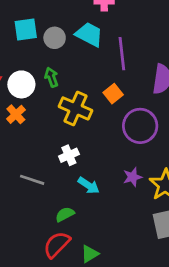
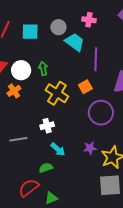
gray circle: (55, 38) -> (58, 27), moved
gray line: (32, 180) -> (18, 139), turned -36
green semicircle: (65, 214) -> (46, 168), moved

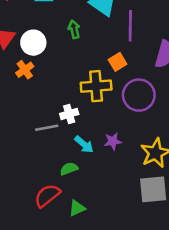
green arrow: (43, 68) -> (74, 29), moved
yellow cross: (57, 93) -> (96, 86), moved, turned -35
gray line: (18, 139) -> (47, 128), moved
purple star: (90, 148) -> (113, 141), moved

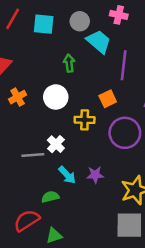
white circle: (33, 43) -> (56, 97), moved
yellow cross: (96, 86) -> (85, 120), size x0.7
white cross: (69, 114) -> (56, 144), turned -36

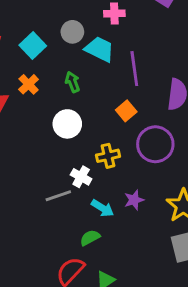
cyan square: (44, 24) -> (33, 45), turned -35
orange cross: (18, 97) -> (29, 84), moved
yellow cross: (85, 120) -> (108, 156), moved

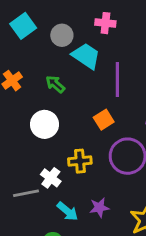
cyan square: (33, 45) -> (23, 26), moved
green arrow: (73, 82) -> (55, 84), turned -36

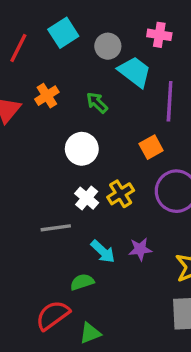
yellow cross: (80, 161) -> (121, 194), turned -30
white cross: (51, 178) -> (87, 198), moved

